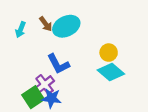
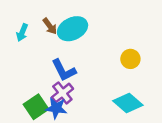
yellow circle: (109, 53) -> (130, 59), moved
cyan diamond: (111, 72) -> (128, 103), moved
purple cross: (45, 85) -> (62, 93), moved

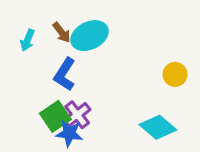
yellow circle: (130, 59) -> (175, 74), moved
blue L-shape: (64, 70) -> (65, 74), moved, turned 60
green square: (36, 107) -> (55, 116), moved

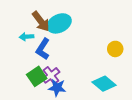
brown arrow: (62, 32) -> (41, 21), size x1.5
cyan arrow: (27, 40) -> (27, 37), moved, turned 64
blue star: (69, 133) -> (57, 88), moved

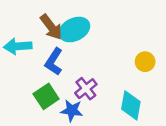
cyan arrow: (27, 37) -> (18, 46), moved, size x1.5
purple cross: (51, 75) -> (86, 89), moved
cyan diamond: (104, 84) -> (131, 105), turned 60

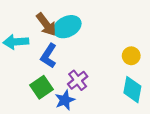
cyan diamond: (131, 105) -> (132, 90), moved
blue star: (72, 111) -> (65, 100), turned -30

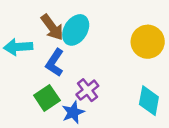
cyan ellipse: (67, 27) -> (76, 30), turned -32
yellow circle: (131, 56) -> (148, 42), moved, size x1.6

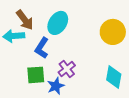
brown arrow: (52, 27) -> (25, 20), moved
green square: (47, 98) -> (36, 75), turned 30

